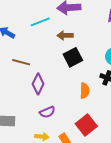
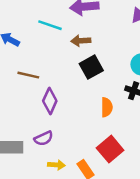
cyan line: (40, 22) -> (50, 25), turned 42
purple semicircle: (47, 112) -> (44, 138), moved

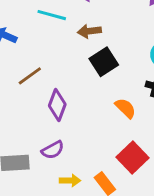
brown line: (28, 75) -> (30, 76), turned -45
orange semicircle: (107, 107) -> (125, 108), turned -42

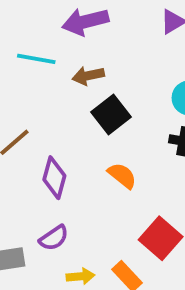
orange semicircle: (125, 108) -> (122, 176), moved

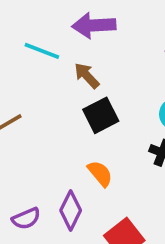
brown arrow: (88, 76) -> (87, 76), turned 48
purple diamond: (54, 178) -> (71, 210), moved

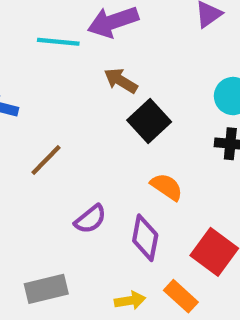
cyan line: (42, 51) -> (58, 42), moved
purple semicircle: (26, 219) -> (90, 219), moved

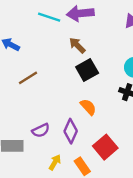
purple semicircle: (90, 219) -> (41, 130), moved
yellow arrow: (130, 301) -> (55, 162), turned -63

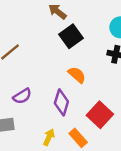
purple semicircle: (41, 130) -> (22, 96), moved

